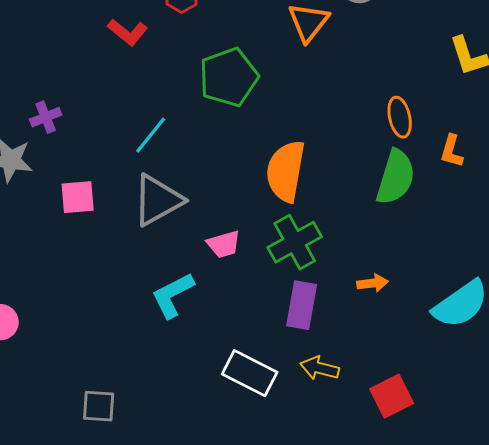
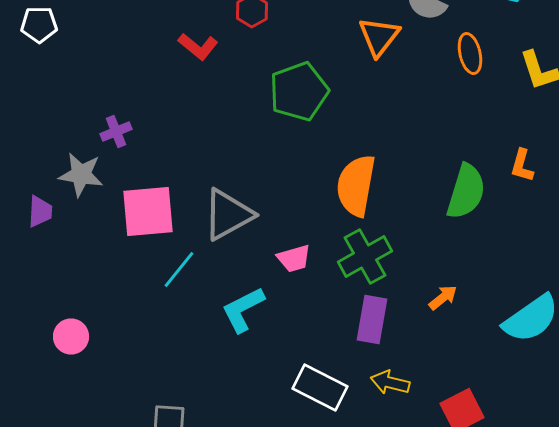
orange ellipse: (400, 117) -> (470, 54), moved
cyan line: (151, 135) -> (179, 270), moved
pink square: (78, 197) -> (148, 212), size x1.5
orange arrow: (373, 283) -> (443, 298), turned -32

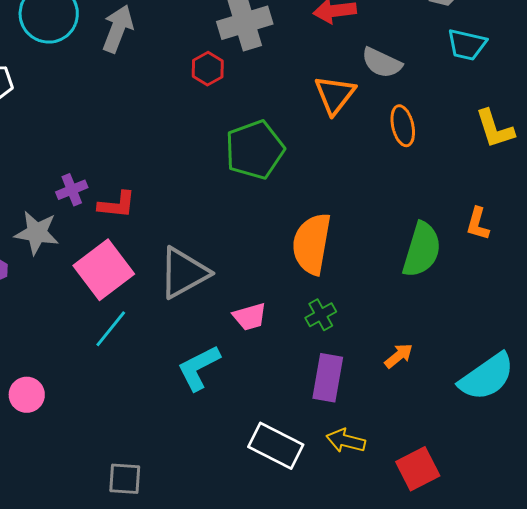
red L-shape: (198, 47) -> (117, 205), moved, turned -33
orange ellipse: (470, 54) -> (403, 126), moved
pink square: (148, 212) -> (104, 270), turned -32
green cross: (365, 257) -> (321, 315), size x0.6
cyan line: (179, 270) -> (111, 329), moved

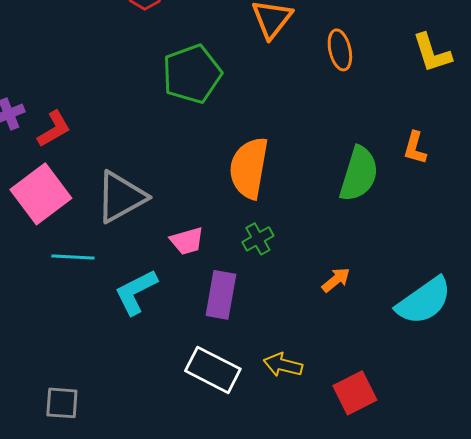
red L-shape: (117, 205) -> (54, 129), turned -36
cyan line: (111, 329) -> (73, 257), moved, turned 54
purple rectangle: (328, 378) -> (221, 295), moved

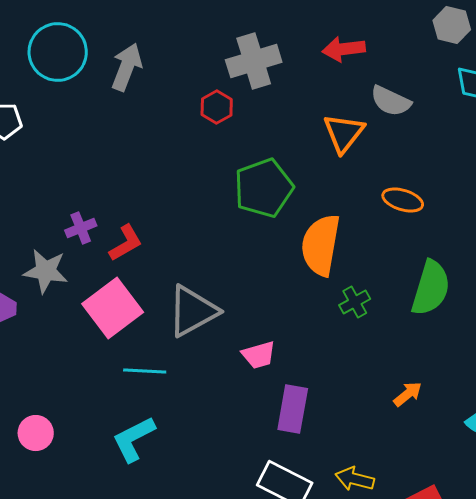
orange ellipse: (340, 50) -> (403, 200), moved, turned -60
orange semicircle: (249, 168) -> (321, 245), moved
green cross: (258, 239) -> (355, 302), moved
cyan L-shape: (136, 292) -> (134, 439), moved

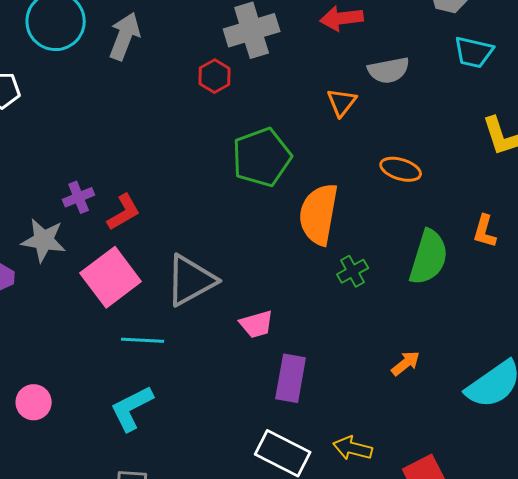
gray semicircle: (391, 101) -> (389, 70), turned -36
orange triangle: (344, 133) -> (342, 102), size x0.7

